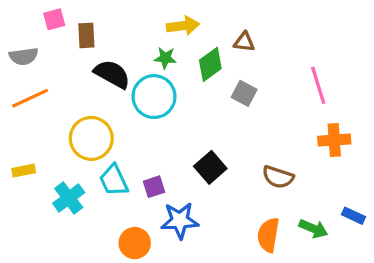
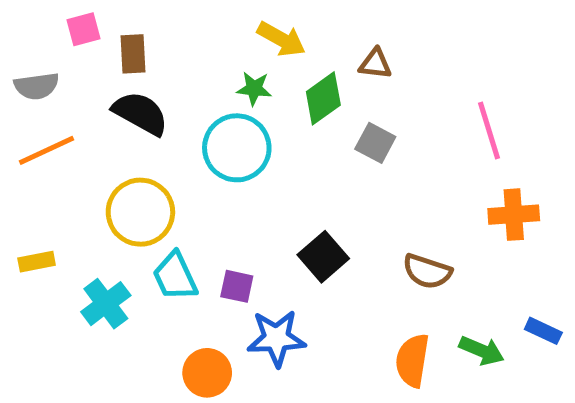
yellow arrow: (183, 26) -> (281, 39), turned 36
black semicircle: (112, 74) -> (140, 113), moved
purple square: (154, 187) -> (237, 286), turned 30

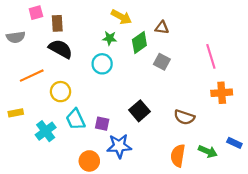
cyan circle: (237, 148) -> (102, 64), size x0.7
orange line: (46, 150) -> (32, 76), moved
yellow circle: (140, 212) -> (61, 92), size x0.7

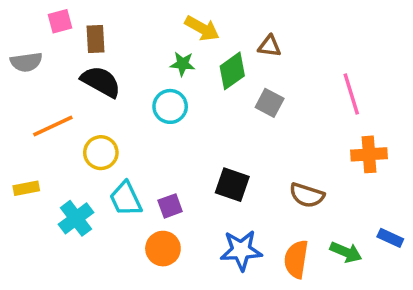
black square: (139, 111) -> (232, 185), turned -30
purple square: (102, 124) -> (170, 206), turned -32
blue star: (119, 146) -> (241, 250), moved
orange circle: (89, 161) -> (163, 249), moved

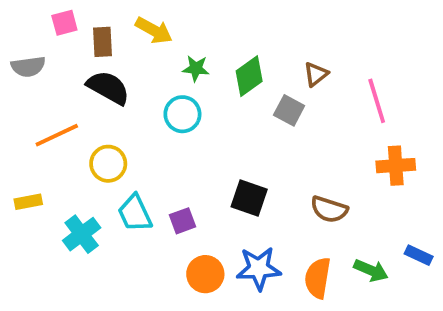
yellow arrow: (202, 28) -> (154, 30), moved
brown triangle: (270, 46) -> (316, 74), moved, turned -45
orange circle: (163, 249) -> (205, 274), moved

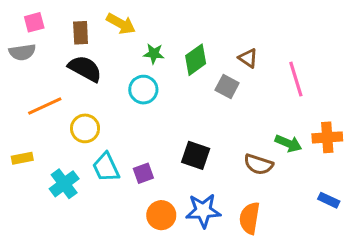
pink square: (64, 23) -> (34, 22), moved
brown triangle: (316, 74) -> (248, 58), turned -48
orange cross: (396, 166) -> (327, 137), moved
green arrow: (371, 270) -> (288, 143), moved

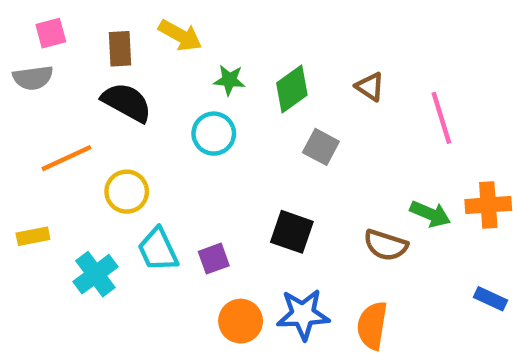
gray square: (227, 87) -> (321, 147), moved

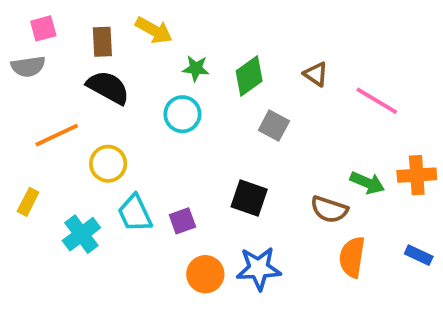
pink line: (441, 118) -> (377, 101), turned -42
yellow rectangle: (33, 236) -> (28, 202), turned -52
orange semicircle: (372, 326) -> (352, 257), moved

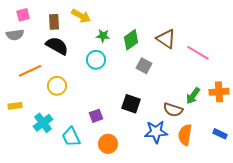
brown triangle: (316, 74) -> (166, 39), size x1.5
green arrow: (367, 183) -> (193, 96), turned 102
yellow rectangle: (28, 202) -> (15, 106), turned 56
cyan trapezoid: (135, 213) -> (71, 137), moved
blue star: (259, 268) -> (156, 132), moved

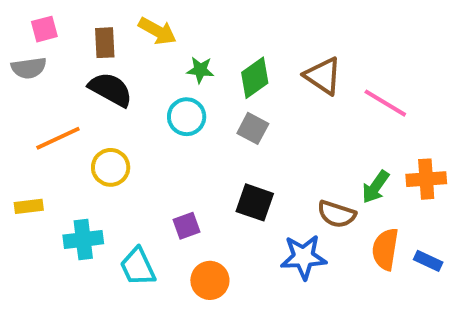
gray square: (144, 66) -> (253, 128), moved
cyan cross: (43, 123) -> (83, 239), turned 30
orange semicircle: (185, 135) -> (385, 249), moved

